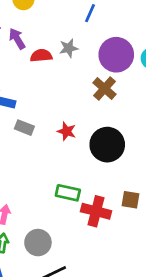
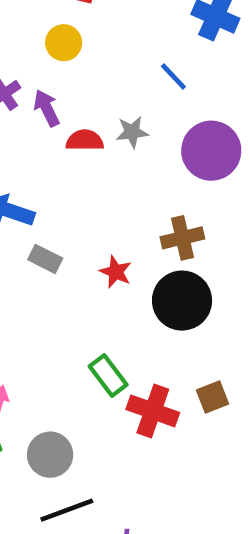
blue line: (90, 13) -> (173, 77), turned -72
brown cross: (105, 89) -> (182, 238), moved, turned 30
green rectangle: (68, 193) -> (108, 376), turned 35
brown square: (130, 200) -> (213, 397), turned -36

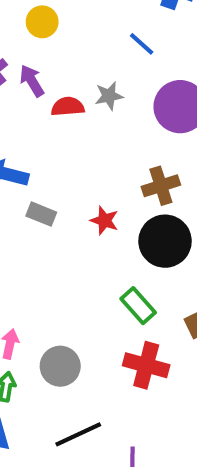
green rectangle: (108, 376) -> (138, 306), moved
red cross: (153, 411) -> (146, 365), moved
gray circle: (50, 455) -> (60, 366), moved

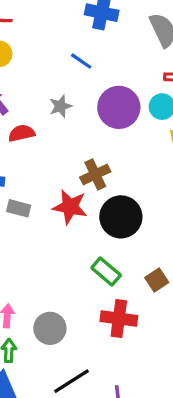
red semicircle: (68, 107) -> (22, 133), moved
brown cross: (161, 186) -> (95, 174), moved
red star: (104, 221) -> (70, 207), size x1.5

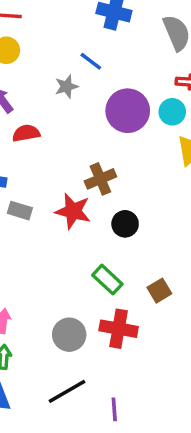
gray star: (61, 106) -> (66, 86), moved
black circle: (121, 217) -> (125, 224), size x0.6
gray circle: (50, 328) -> (69, 335), moved

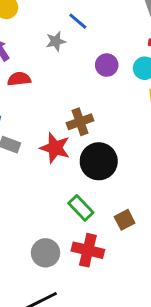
purple circle: (128, 111) -> (107, 65), size x0.6
black circle: (125, 224) -> (99, 161), size x1.6

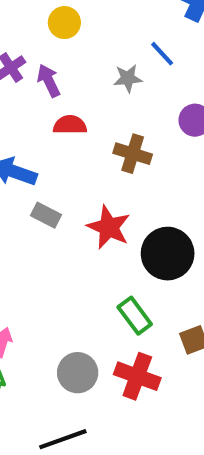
brown cross: (80, 122) -> (133, 154), moved, turned 30

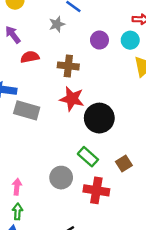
gray rectangle: (46, 215) -> (27, 110), size x1.5
red star: (109, 227) -> (72, 99), moved
gray circle: (78, 373) -> (61, 178), moved

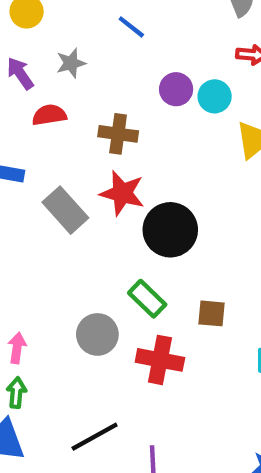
gray star: (57, 24) -> (71, 63), moved
cyan circle: (130, 40) -> (215, 96), moved
gray rectangle: (27, 110) -> (65, 210), moved, turned 30
brown square: (124, 163) -> (212, 313), turned 35

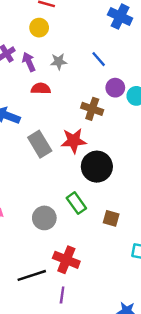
blue line: (131, 27) -> (99, 59), moved
brown cross: (118, 134) -> (92, 109), moved
red star: (122, 193) -> (74, 141), turned -30
red cross: (160, 360) -> (66, 260), moved

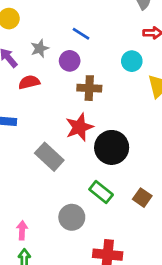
purple circle: (115, 88) -> (70, 61), moved
gray rectangle: (40, 144) -> (49, 157), moved
brown square: (111, 218) -> (142, 198), turned 35

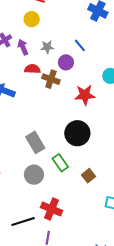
brown cross: (89, 88) -> (51, 79), moved
red star: (79, 127) -> (85, 95), moved
gray rectangle: (49, 157) -> (35, 142), moved

